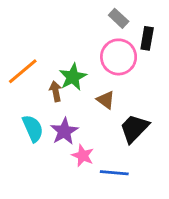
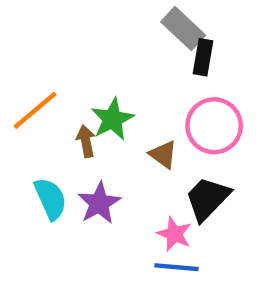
gray rectangle: (119, 18) -> (183, 29), size x1.4
black rectangle: (147, 38) -> (203, 57), moved
pink circle: (119, 57) -> (214, 126), moved
pink star: (83, 156) -> (174, 234), moved

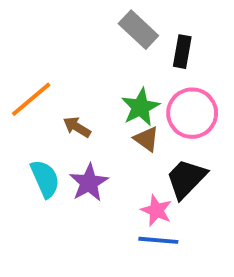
gray rectangle: (183, 29) -> (138, 30), moved
green star: (112, 119) -> (140, 107), moved
brown arrow: (86, 141) -> (77, 127), turned -48

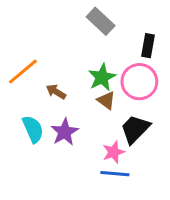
black rectangle: (182, 52) -> (148, 46), moved
pink star: (156, 210) -> (113, 152), turned 30

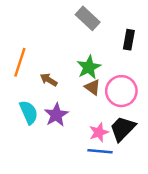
orange line: (23, 72) -> (20, 62), turned -32
pink circle: (139, 82) -> (121, 91), moved
black trapezoid: (135, 129) -> (123, 129), moved

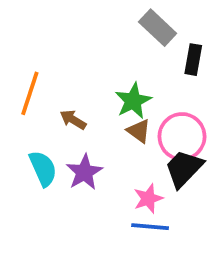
gray rectangle: (88, 18) -> (158, 28), moved
black trapezoid: (123, 129) -> (184, 168), moved

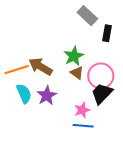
orange line: (30, 93) -> (17, 70), moved, turned 55
brown arrow: (73, 120) -> (41, 66), size x1.6

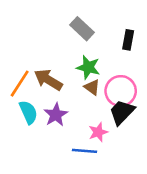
gray rectangle: (87, 16) -> (82, 29), moved
green star: (74, 56) -> (88, 67), turned -30
orange line: (17, 70) -> (20, 84), turned -40
blue line: (83, 126) -> (84, 151), moved

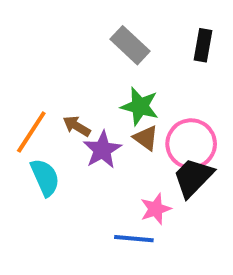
black rectangle: (128, 40) -> (203, 45), moved
brown arrow: (48, 80) -> (77, 126), size x0.6
purple star: (56, 115) -> (102, 150), moved

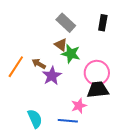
brown triangle: (146, 138) -> (61, 45), moved
cyan semicircle: (45, 177) -> (35, 119), moved
black trapezoid: (193, 177) -> (98, 90), turned 40

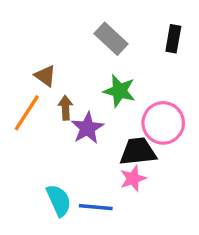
brown triangle: (61, 45) -> (45, 76), moved
brown arrow: (39, 64) -> (65, 108), turned 56
black trapezoid: (98, 90) -> (138, 152), moved
blue line: (68, 121) -> (96, 207), moved

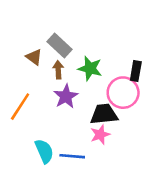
gray rectangle: (111, 39) -> (60, 46), moved
black rectangle: (173, 39) -> (136, 71), moved
brown arrow: (65, 108) -> (58, 70), moved
orange line: (27, 113) -> (20, 107), moved

